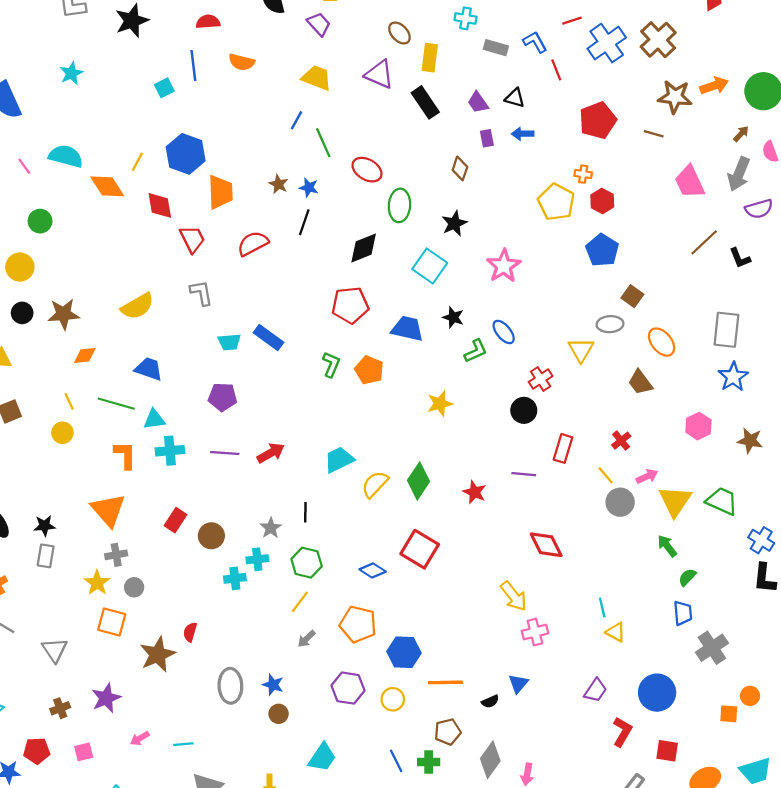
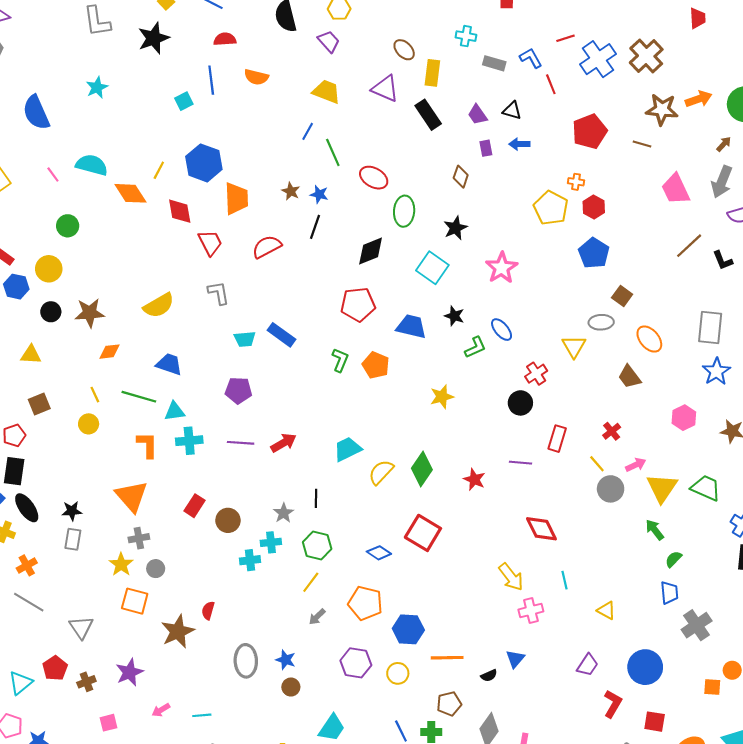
cyan line: (602, 607) -> (564, 580), moved
red pentagon: (37, 751) -> (55, 668), moved, turned -30

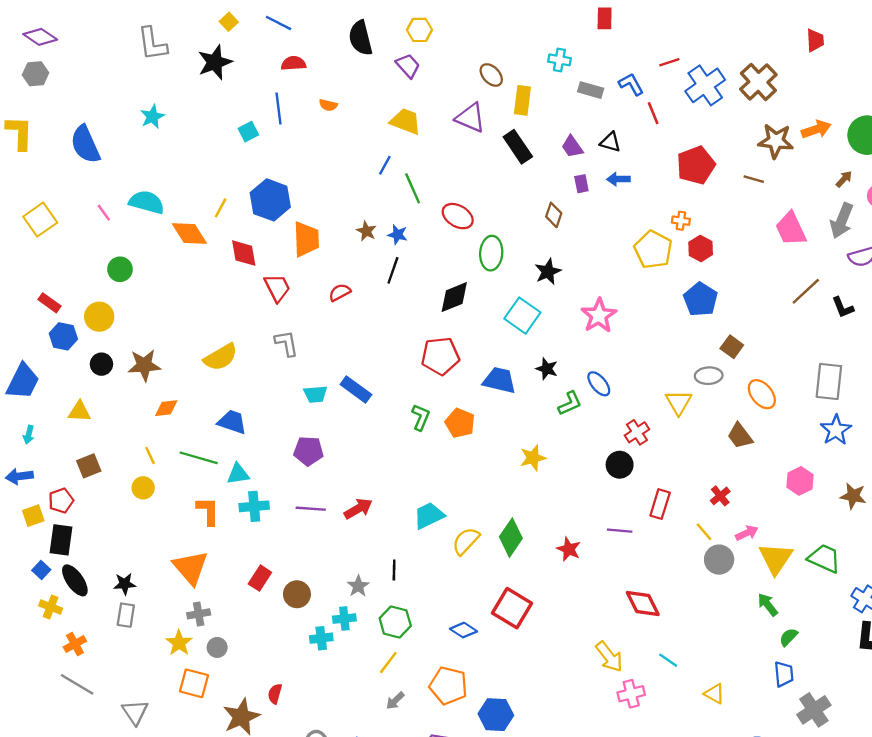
orange semicircle: (256, 77) -> (328, 105), size x0.7
red semicircle: (267, 247) -> (340, 292), size x0.7
cyan line: (564, 580) -> (668, 660), turned -42

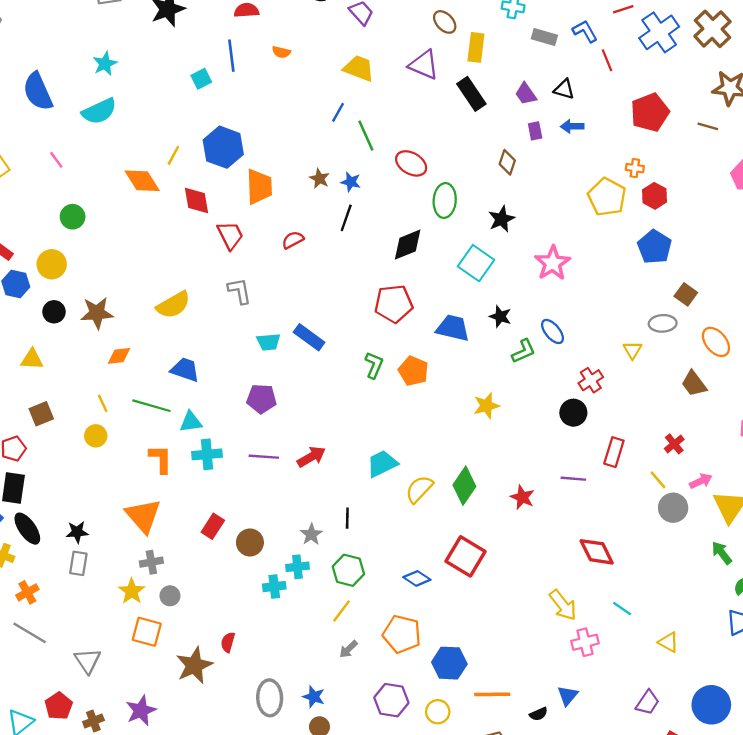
cyan semicircle: (147, 202) -> (99, 111), moved, turned 140
yellow triangle: (679, 402) -> (632, 350), size x0.7

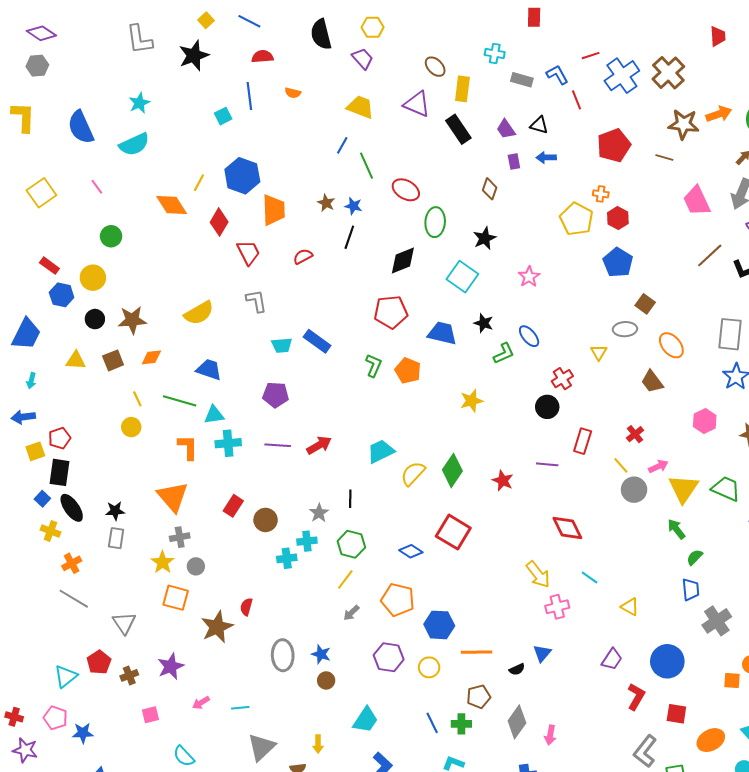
red diamond: (197, 200) -> (219, 222), turned 40
pink star: (553, 263) -> (529, 277), size x0.7
brown square: (41, 414) -> (113, 360), moved

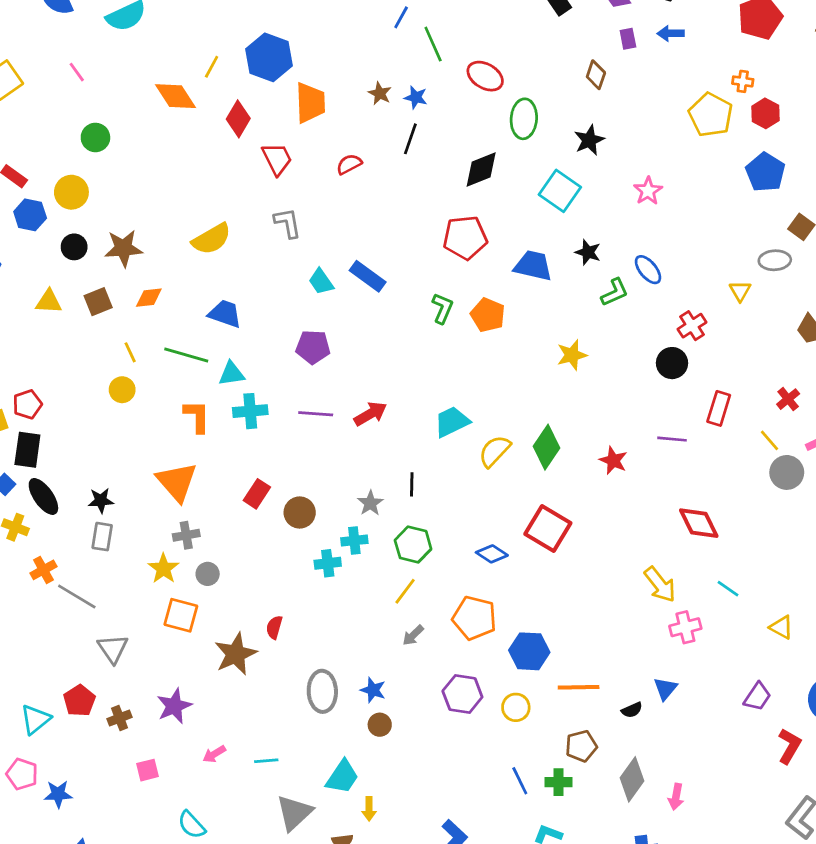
cyan trapezoid: (282, 345) -> (321, 282), turned 60
gray line: (74, 599) -> (77, 597), moved
cyan trapezoid: (365, 720) -> (342, 777), moved

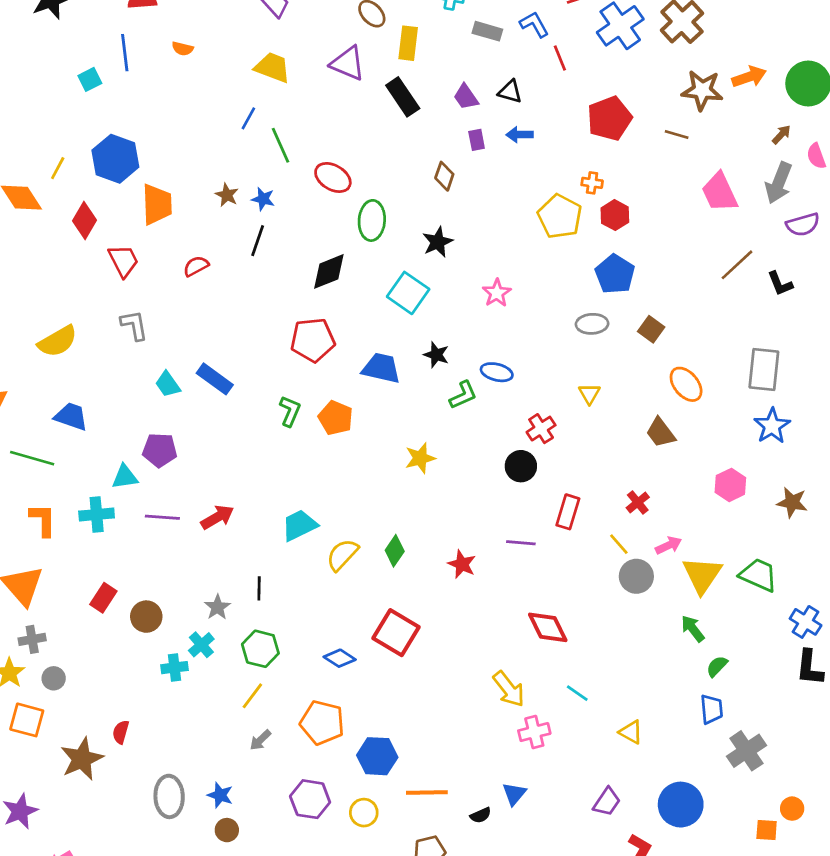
gray ellipse: (775, 260) -> (592, 324), moved
blue ellipse: (648, 270) -> (497, 372), turned -36
cyan triangle: (232, 374) -> (125, 477), moved
green diamond: (547, 447) -> (395, 551), size x0.7
cyan cross: (354, 541) -> (201, 645), turned -35

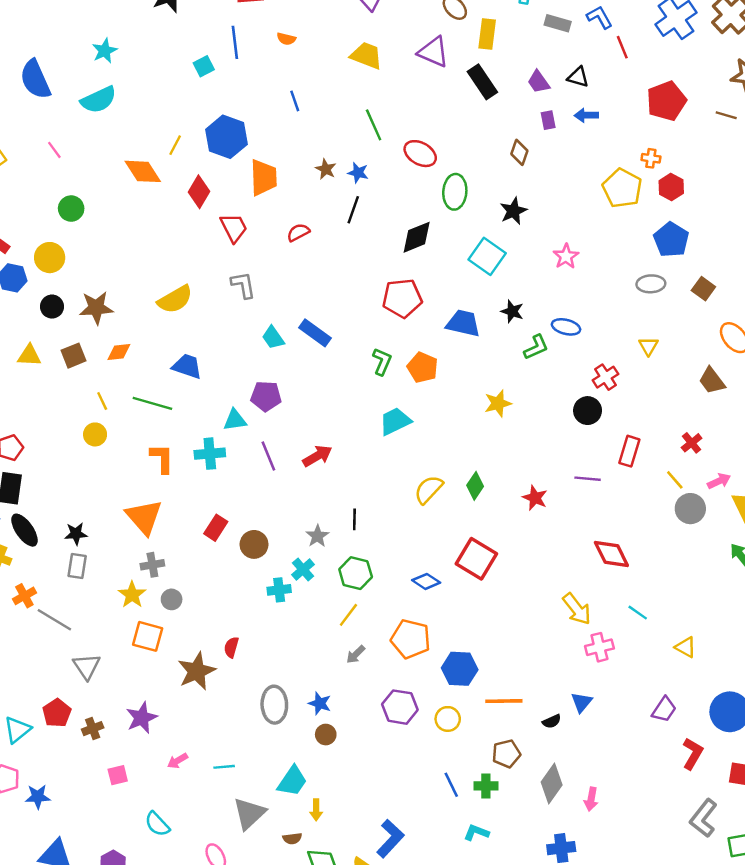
blue line: (248, 118) -> (295, 101), moved, turned -48
purple line: (162, 517) -> (268, 456), turned 64
cyan trapezoid: (299, 525) -> (395, 421), moved

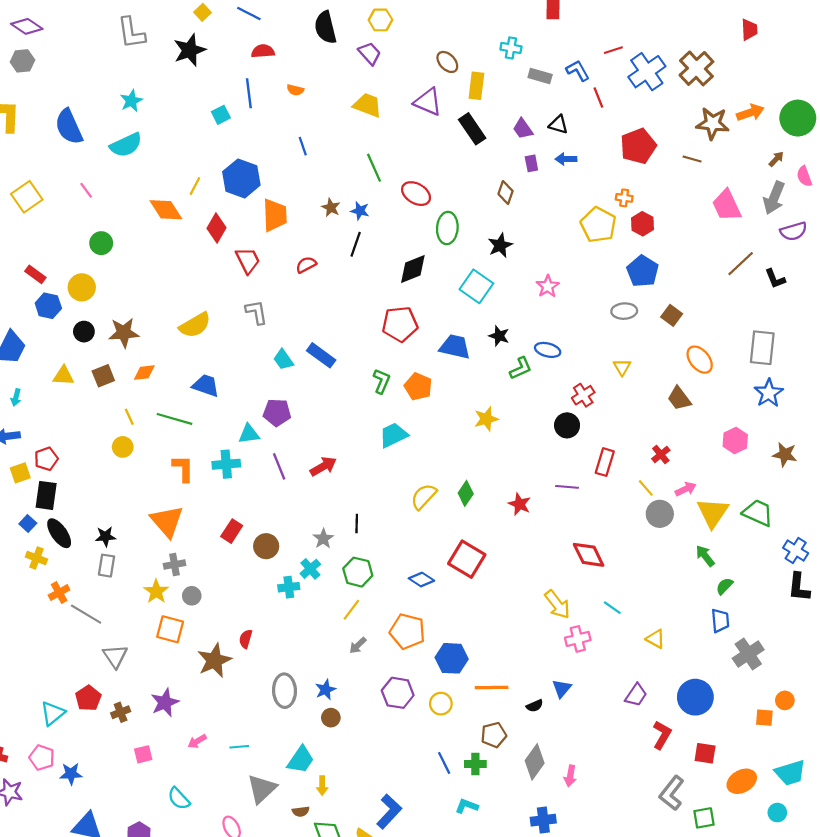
blue star: (320, 703) -> (325, 690), turned 30

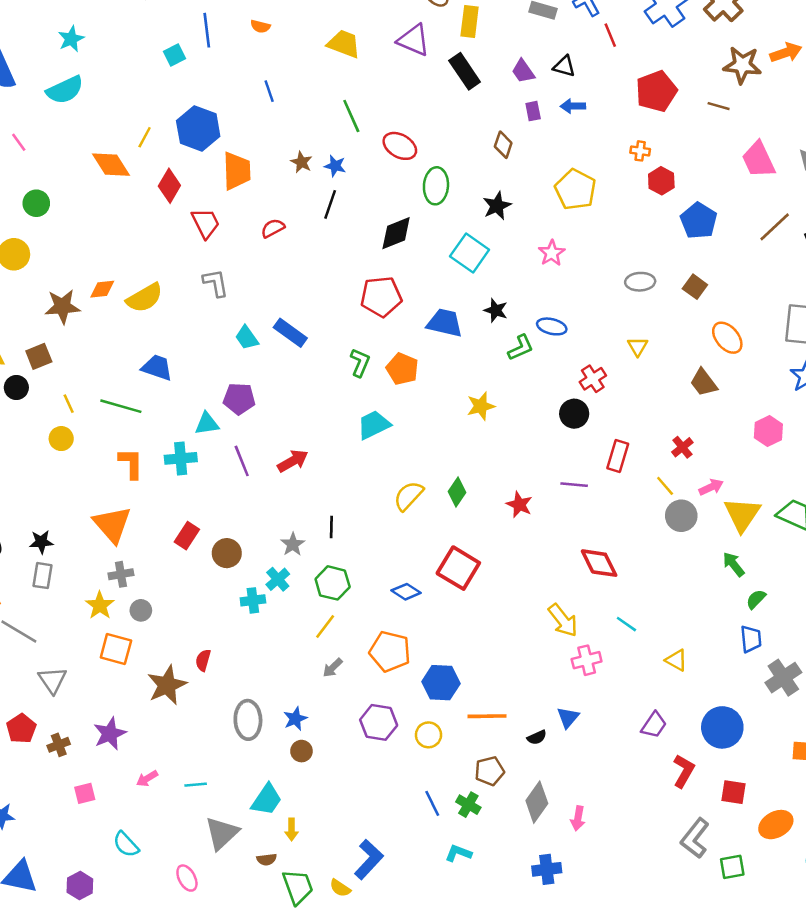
yellow pentagon: (598, 225) -> (575, 190), moved
blue pentagon: (643, 271) -> (699, 221), moved
black circle: (84, 332) -> (16, 387), moved
orange diamond: (144, 373) -> (102, 289), moved
green cross: (475, 764) -> (468, 805), turned 30

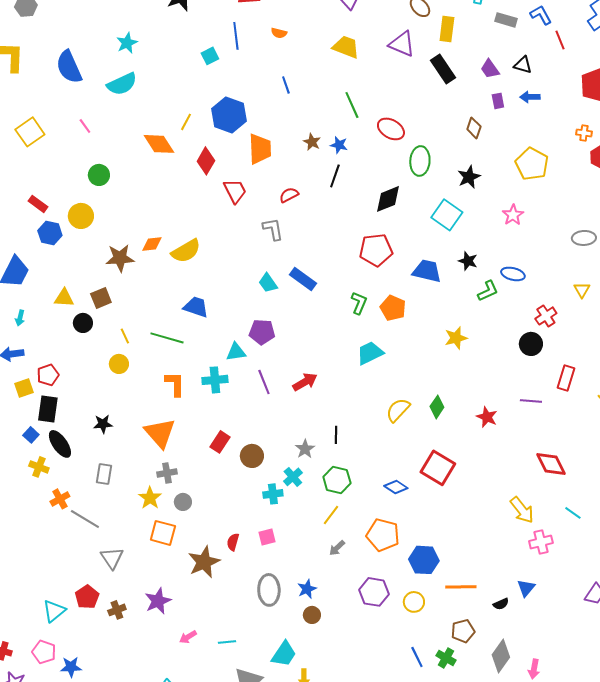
gray L-shape: (216, 283) -> (273, 229), moved
black star: (41, 542) -> (103, 424), moved
pink square: (85, 793) -> (267, 537), moved

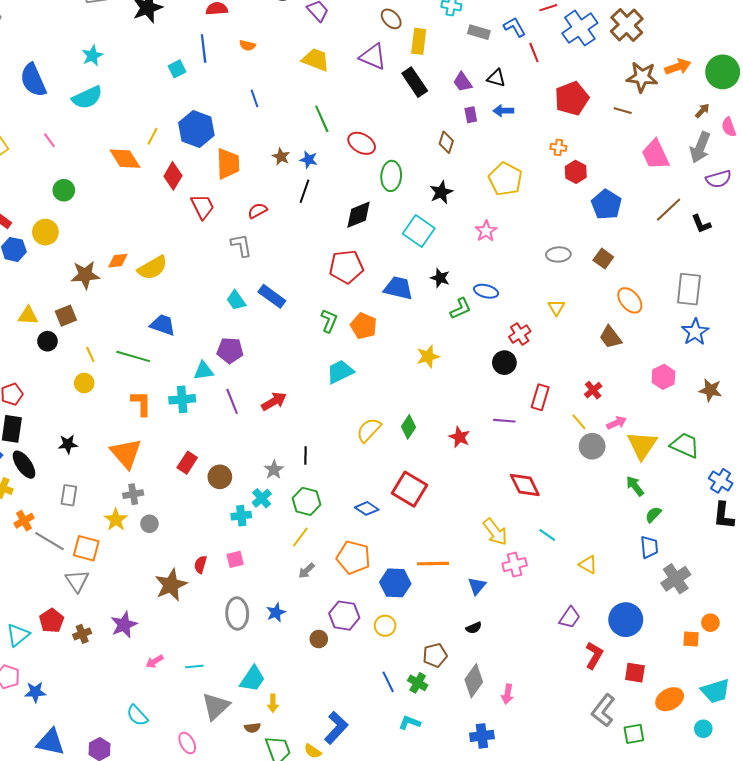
orange square: (163, 533) -> (86, 548), moved
orange line: (461, 587) -> (433, 564), moved
blue triangle: (526, 588) -> (477, 586), moved
brown circle: (312, 615) -> (319, 639), moved

